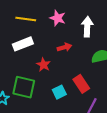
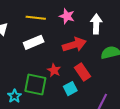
red arrow: (64, 47) -> (74, 45), size x1.6
red star: (43, 65) -> (54, 70), moved
red rectangle: (81, 84) -> (83, 72), moved

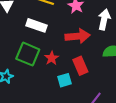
white rectangle: (34, 42) -> (36, 25), turned 30
green square: (35, 85) -> (28, 54), moved

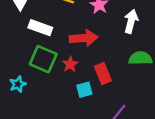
white rectangle: (36, 25) -> (40, 28), moved
red arrow: (78, 36) -> (84, 38), moved

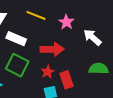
white arrow: (131, 21) -> (92, 37), turned -66
red star: (70, 64) -> (48, 72), moved

